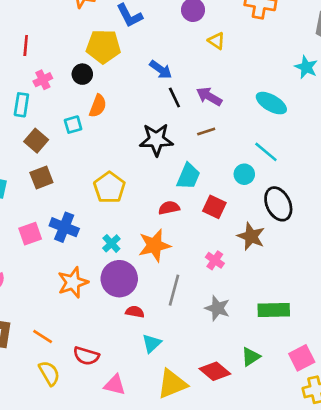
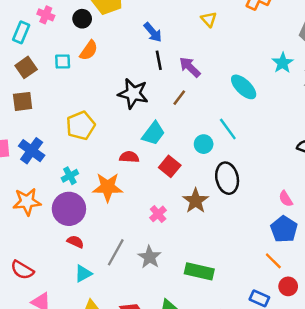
pink cross: (43, 80) -> (46, 15), turned 35
brown line: (206, 132) -> (179, 98), turned -49
gray line: (174, 290) -> (116, 252), moved

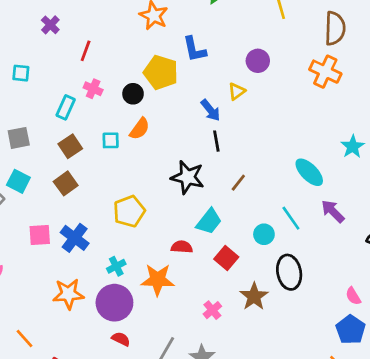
yellow triangle: (209, 19) -> (237, 91), moved, turned 35
purple arrow: (190, 67) -> (333, 211), moved
brown square: (23, 101) -> (66, 183), turned -30

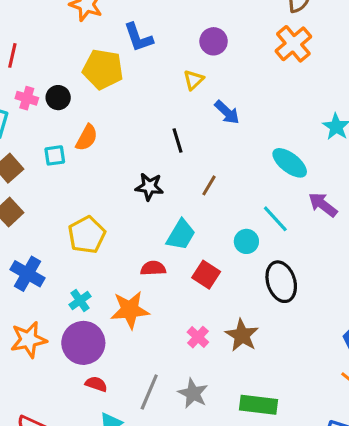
orange cross: (325, 72) -> (293, 44), turned 32
black circle: (133, 94) -> (58, 98), moved
blue arrow: (210, 110) -> (227, 112), moved
black star: (188, 177) -> (149, 187), size x0.7
brown star: (254, 296) -> (242, 335), moved

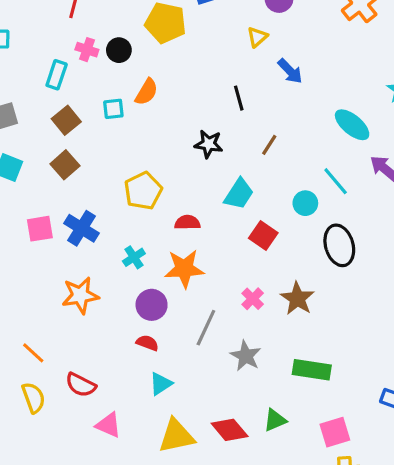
red semicircle: (153, 268) -> (187, 222), moved
purple circle: (83, 343) -> (152, 305), moved, size x0.7
gray line: (149, 392) -> (206, 328), moved

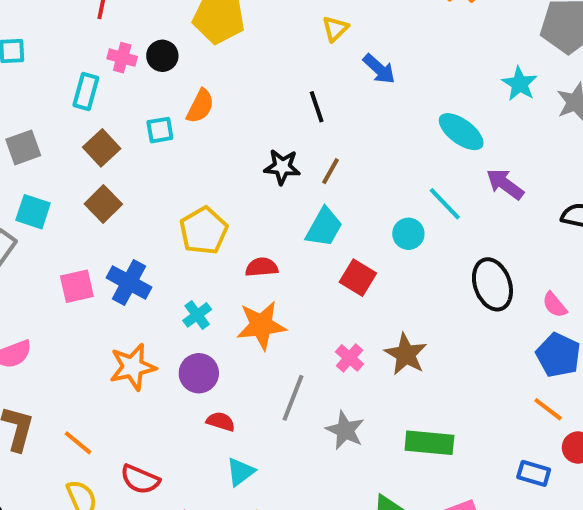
brown line: (269, 145) -> (330, 171), moved
black ellipse: (339, 245) -> (492, 284), moved
purple circle: (152, 305) -> (199, 373), moved

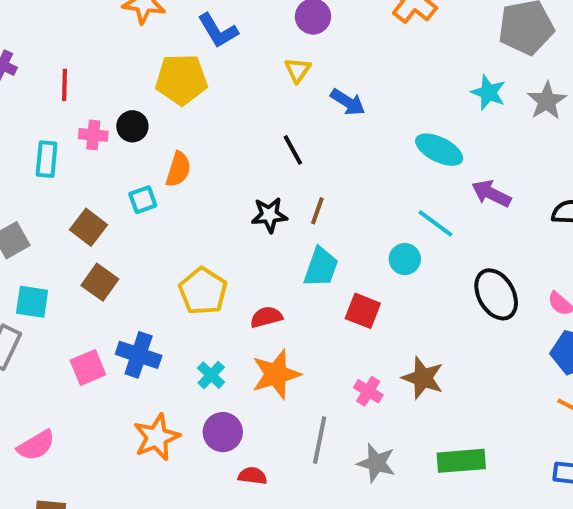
cyan rectangle: (86, 92) -> (47, 159), moved

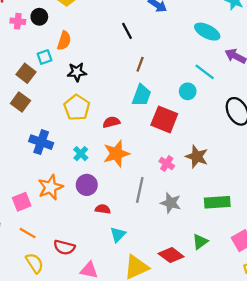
black star: (269, 215) -> (77, 72), moved
brown square: (89, 227) -> (26, 73), moved
red square: (363, 311) -> (164, 119), size x1.4
pink square: (88, 367) -> (22, 202), moved

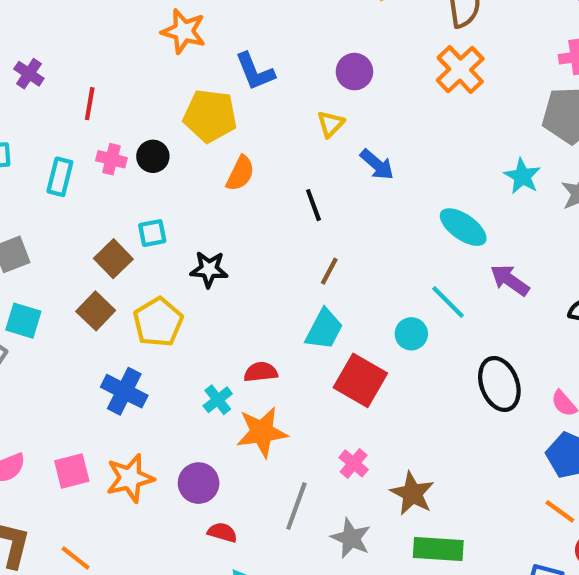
orange semicircle: (64, 41) -> (240, 173), moved
yellow pentagon: (77, 108) -> (158, 322), moved
cyan cross: (81, 154) -> (218, 400), moved
brown star: (197, 157) -> (412, 493), moved
pink square: (22, 202) -> (72, 471), moved

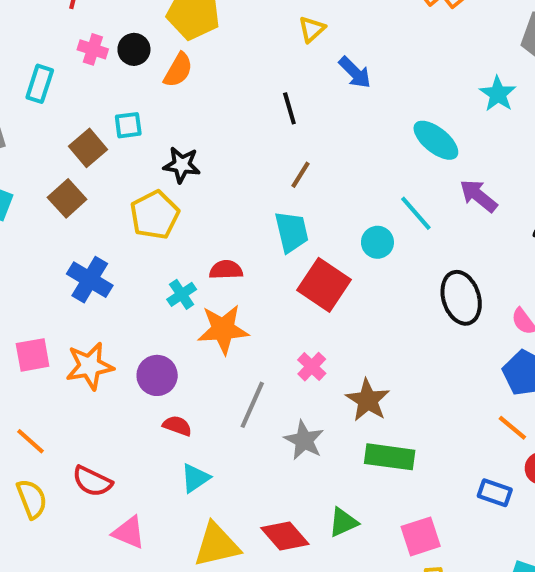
orange semicircle: (240, 173) -> (178, 70), moved
cyan rectangle: (60, 177) -> (40, 84), moved
yellow pentagon: (158, 322) -> (155, 215), moved
cyan trapezoid: (324, 329) -> (292, 232), turned -45

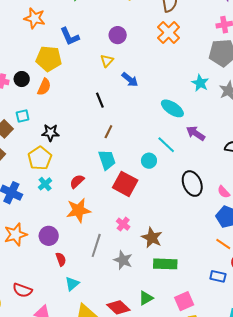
red semicircle: (226, 270) -> (77, 181), turned -35
cyan cross: (182, 294) -> (45, 184), moved
red semicircle: (177, 426) -> (61, 259), turned 56

